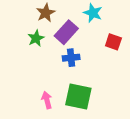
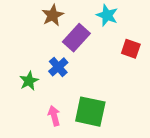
green star: (36, 38) -> (29, 81), moved
blue cross: (71, 58) -> (58, 67), moved, turned -35

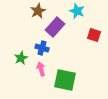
blue cross: (58, 67) -> (42, 48), turned -32
pink arrow: (54, 116) -> (41, 69), moved

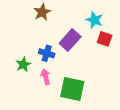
cyan star: (77, 11) -> (95, 20), moved
purple rectangle: (55, 27) -> (70, 40), moved

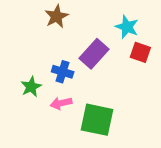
pink arrow: (46, 77) -> (61, 103), turned -88

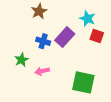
blue cross: (63, 72) -> (43, 41), moved
green square: (97, 120) -> (83, 82), moved

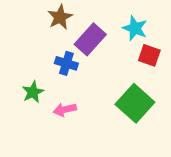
purple rectangle: (65, 37) -> (90, 39), moved
green square: (83, 82) -> (135, 103), moved, turned 30

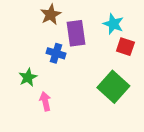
purple rectangle: (90, 39) -> (76, 33), turned -50
pink arrow: (65, 110) -> (45, 101), moved, turned 90

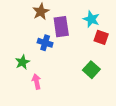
green square: (113, 87) -> (91, 70), size x0.7

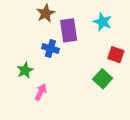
red square: (101, 37) -> (116, 55), moved
pink arrow: (36, 82) -> (41, 92), turned 40

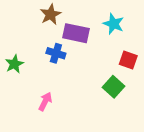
purple rectangle: (69, 30) -> (76, 33), turned -70
green star: (25, 70) -> (14, 64), moved

